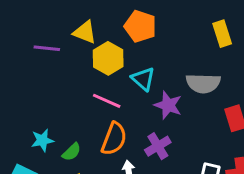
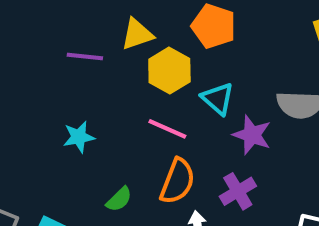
yellow triangle: (85, 32) -> (137, 34), turned -40
cyan star: (42, 140) -> (79, 137), moved

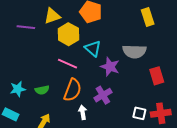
cyan star: (79, 137) -> (18, 89), moved
green semicircle: (119, 199) -> (42, 90), moved, turned 32

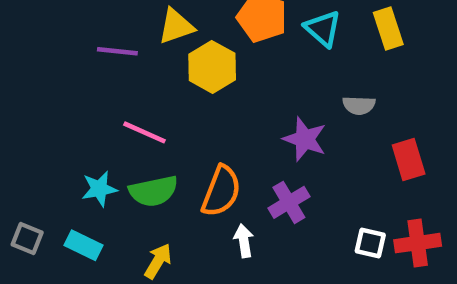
cyan triangle: (93, 48) -> (323, 29), moved
gray semicircle: (134, 51) -> (359, 105), size x0.6
pink line: (67, 64) -> (144, 132), moved
green semicircle: (42, 90) -> (153, 191), size x1.5

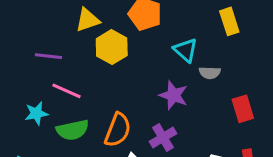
cyan triangle: (323, 29) -> (186, 50), moved
purple line: (117, 51) -> (48, 56), moved
cyan star: (99, 189) -> (36, 113), moved

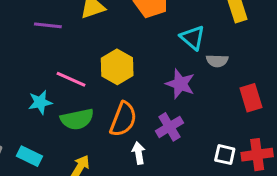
yellow hexagon: (112, 47) -> (117, 67), moved
purple line: (48, 56) -> (48, 25), moved

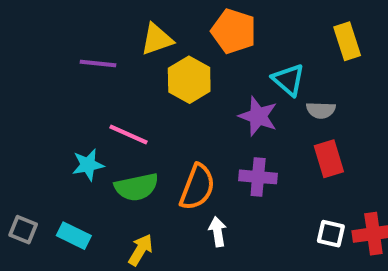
yellow hexagon: (117, 67) -> (189, 80), moved
purple star: (180, 84) -> (258, 116), moved
red rectangle: (251, 98) -> (329, 159), moved
purple cross: (169, 127) -> (258, 177), moved, turned 36

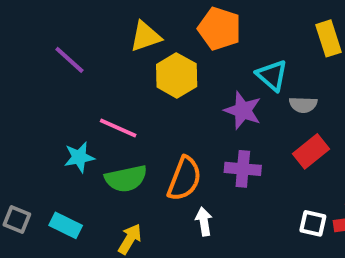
purple line: (98, 64) -> (69, 60), moved, turned 36
red rectangle: (329, 159) -> (311, 151), turned 68

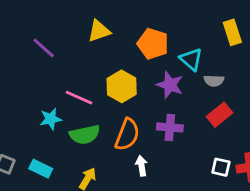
orange pentagon: (219, 29) -> (153, 44), moved
yellow hexagon: (177, 75) -> (122, 86), moved

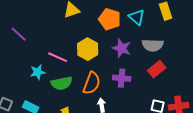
purple line: (44, 48) -> (19, 34), moved
cyan triangle: (191, 59) -> (137, 17), moved
gray semicircle: (214, 81) -> (153, 45), size x1.5

